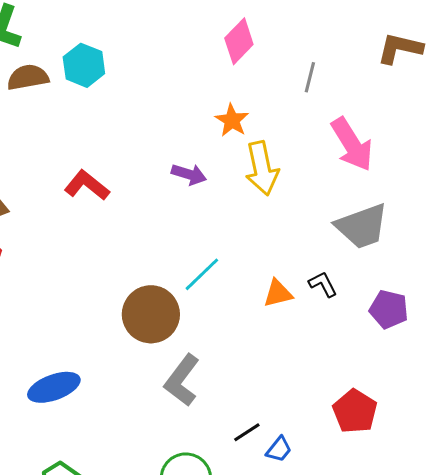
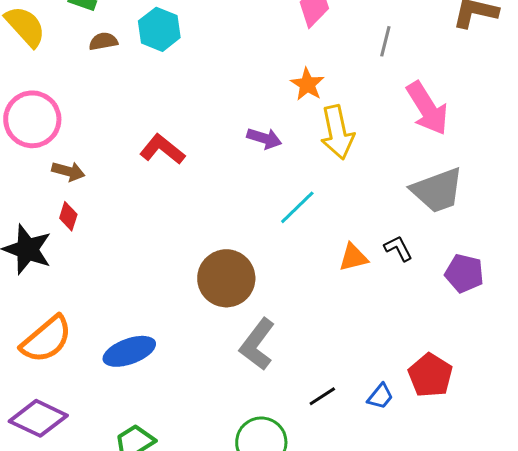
brown semicircle: (28, 77) -> (103, 41), size x0.7
cyan line: (202, 274) -> (297, 207), moved
blue trapezoid: (279, 449) -> (380, 396), moved

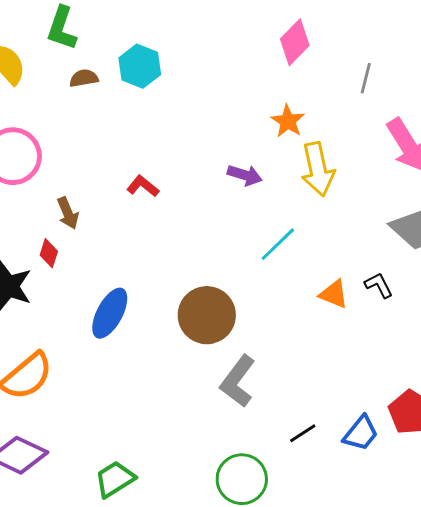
red L-shape: (162, 149) -> (143, 186), size x0.7
brown arrow: (68, 171) -> (68, 213), moved, turned 52
orange triangle: (353, 257) -> (334, 294), turned 36
blue ellipse: (129, 351) -> (110, 313), moved, turned -42
blue trapezoid: (380, 396) -> (361, 433), size x1.4

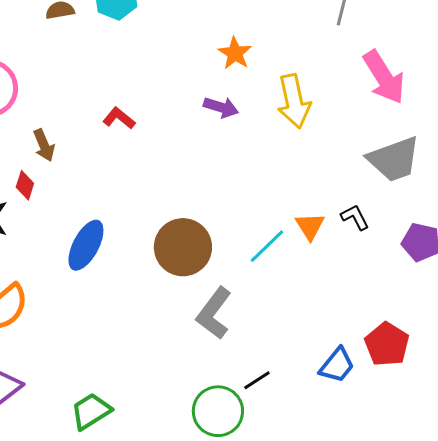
orange star: (288, 121) -> (235, 53), moved
cyan line: (278, 244) -> (267, 246), moved
orange triangle: (334, 294) -> (310, 226), turned 36
black line: (303, 433) -> (257, 380), moved

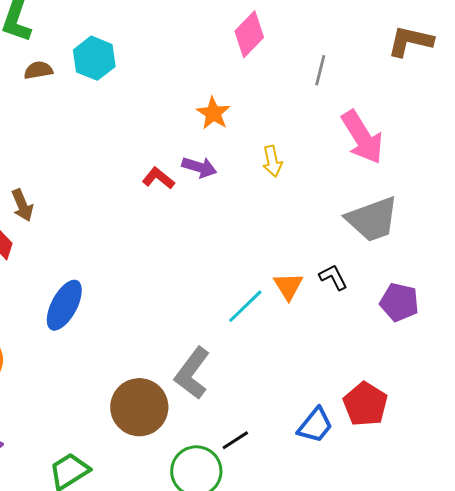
yellow arrow: (294, 101) -> (272, 161), size x0.6
red L-shape: (119, 118) -> (158, 178), moved
brown circle: (183, 247) -> (139, 407), moved

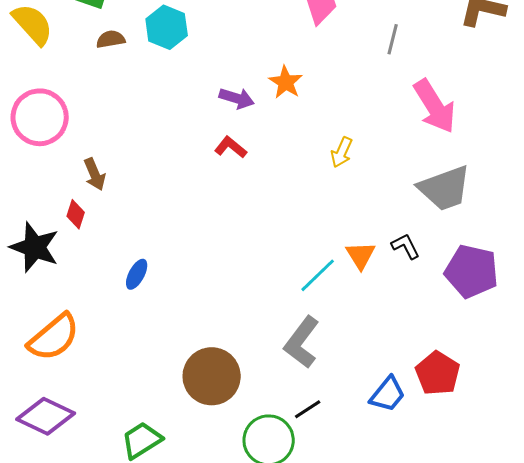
yellow arrow: (272, 161) -> (342, 152), moved, turned 36
purple arrow: (199, 167) -> (237, 98), moved
purple pentagon: (399, 302) -> (472, 271), size x1.4
blue ellipse: (64, 305) -> (137, 274), size x0.6
gray L-shape: (192, 373) -> (302, 342), moved

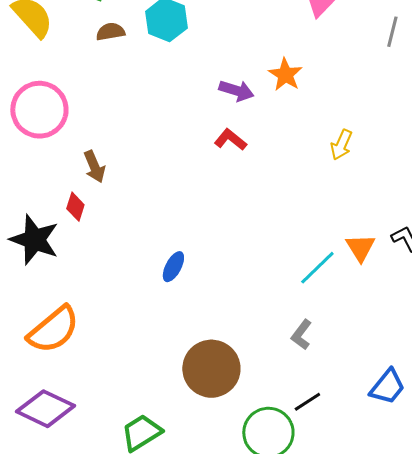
blue ellipse: (137, 274) -> (173, 267), moved
gray L-shape: (302, 342) -> (301, 335), size x0.6

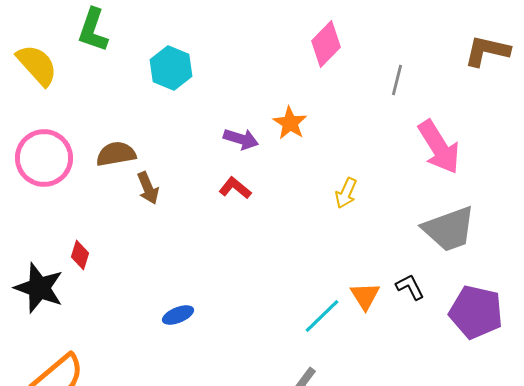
brown semicircle: (110, 32) -> (116, 154), moved, size x1.4
brown arrow: (94, 167) -> (148, 188), moved
blue ellipse: (173, 267) -> (178, 315), turned 40

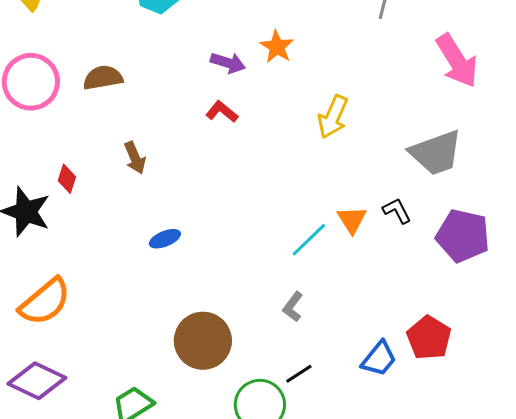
pink arrow: (439, 147) -> (457, 61), moved
brown arrow: (148, 188) -> (135, 158), moved
yellow arrow: (346, 193) -> (333, 117), size x1.4

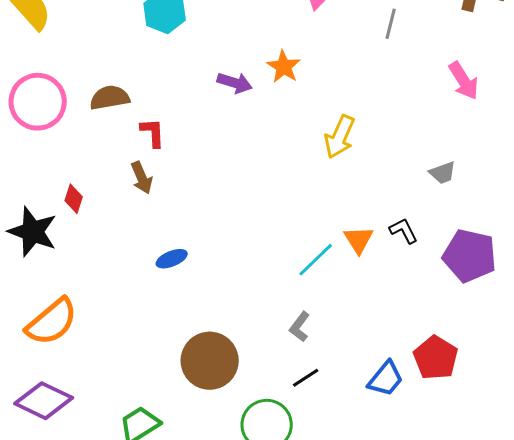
pink arrow: (457, 61) -> (464, 81), size x0.7
red L-shape: (222, 112) -> (153, 133), moved, turned 48
gray trapezoid: (436, 153) -> (443, 173), size x0.5
black line: (299, 374) -> (306, 378), moved

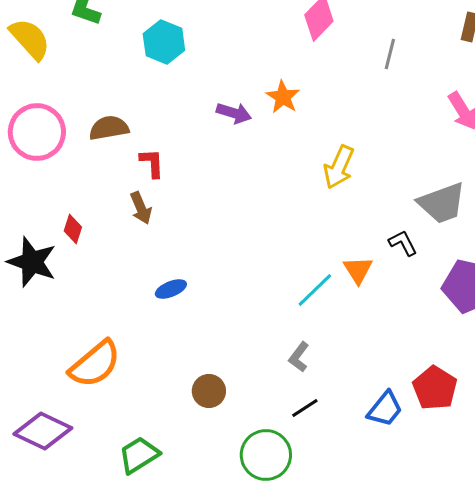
gray trapezoid: (443, 173) -> (442, 203), size x1.8
black L-shape: (404, 231) -> (403, 243), moved
orange semicircle: (52, 322) -> (95, 364), moved
brown circle: (210, 361) -> (209, 391), size x0.6

